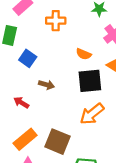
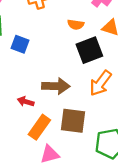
brown arrow: (46, 85) -> (56, 86), moved, size x1.6
red arrow: (21, 103) -> (26, 102), moved

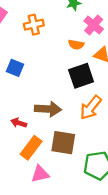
orange semicircle: (76, 25) -> (76, 45), moved

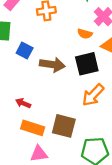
brown arrow: (48, 109) -> (52, 65), moved
orange rectangle: (31, 148) -> (33, 128), turned 65

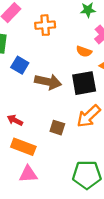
brown square: (64, 126) -> (57, 128), moved, size x0.6

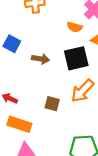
brown arrow: (48, 82) -> (41, 59), size x0.7

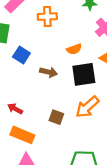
orange semicircle: (75, 27) -> (74, 49), moved, turned -40

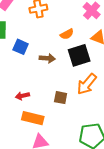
red arrow: (15, 109) -> (22, 96), turned -32

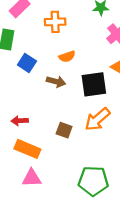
orange semicircle: (67, 34) -> (67, 56), moved

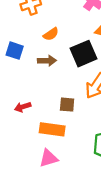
orange rectangle: (27, 149) -> (52, 129), moved

